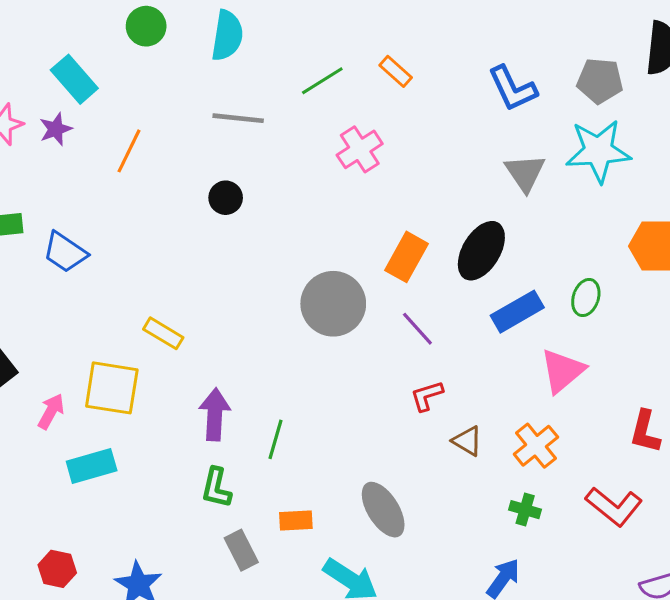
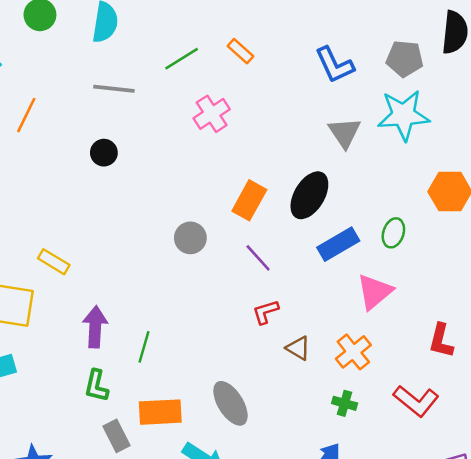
gray circle: (333, 304) -> (190, 238), size x0.6
orange rectangle: (296, 520) -> (160, 412), size x1.6

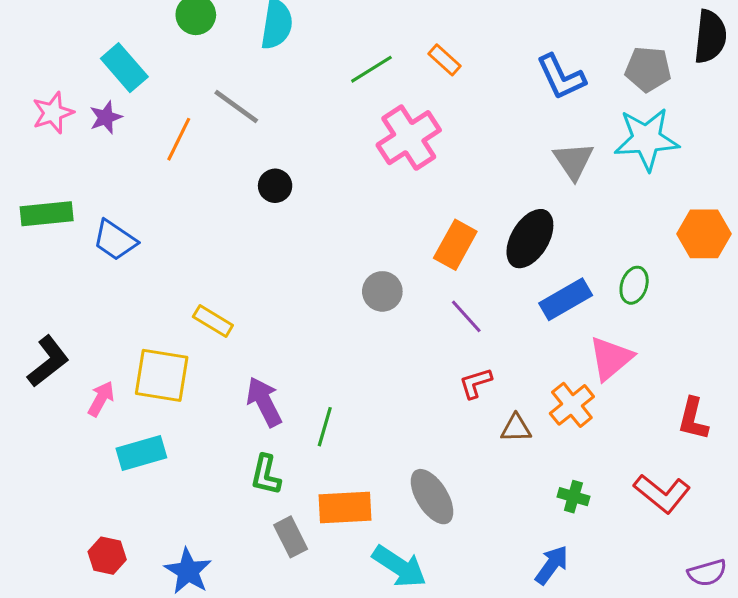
gray line: (114, 89) -> (236, 107), moved, turned 30
pink cross: (212, 114) -> (409, 138), size x1.4
purple arrow: (95, 327) -> (264, 402), turned -30
brown triangle: (298, 348) -> (516, 428), turned -32
orange cross: (353, 352) -> (572, 405), moved

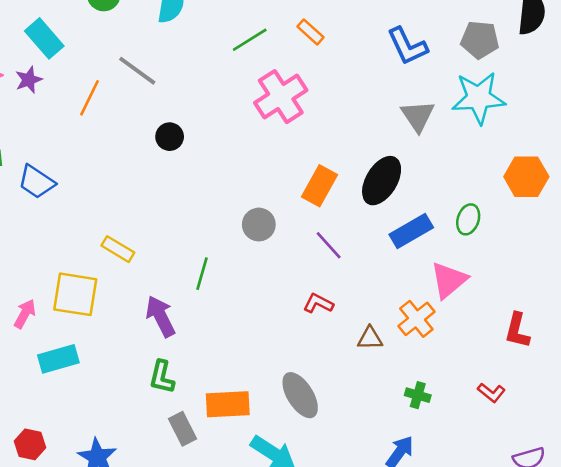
red L-shape: (476, 383) -> (318, 303), moved, turned 44
green line: (325, 427) -> (202, 274), moved
red L-shape: (662, 493) -> (491, 393), size x0.6

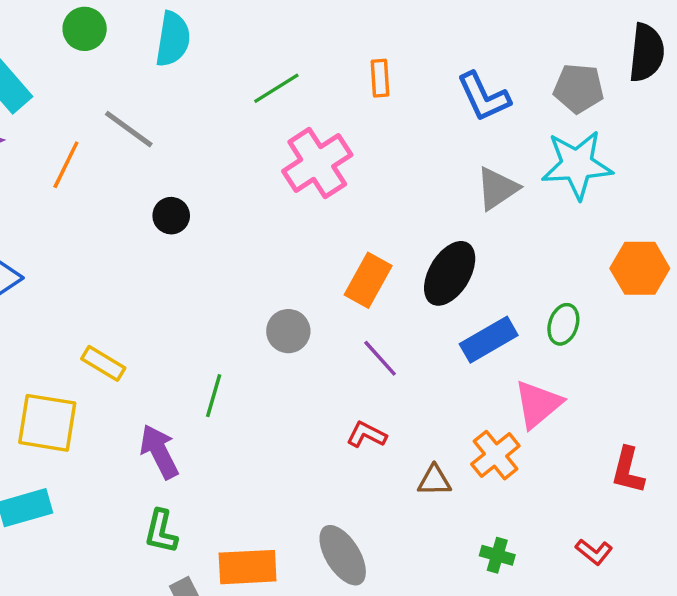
orange rectangle: (310, 32) -> (380, 78), moved, turned 44
gray triangle: (418, 116) -> (497, 188), turned 30

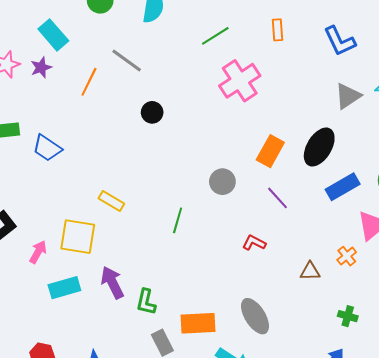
red L-shape: (366, 435) -> (254, 243), moved
purple arrow: (159, 452) -> (112, 283), moved
orange cross: (495, 455) -> (347, 256), size x0.7

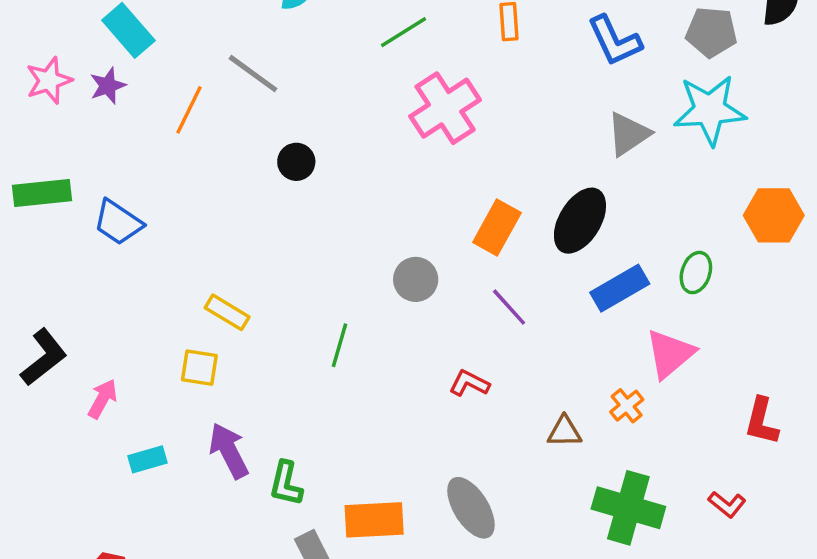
yellow square: (78, 237) -> (199, 368), moved, size x0.6
cyan rectangle: (64, 288) -> (148, 459), size x0.7
green cross: (348, 316) -> (628, 508), size x2.0

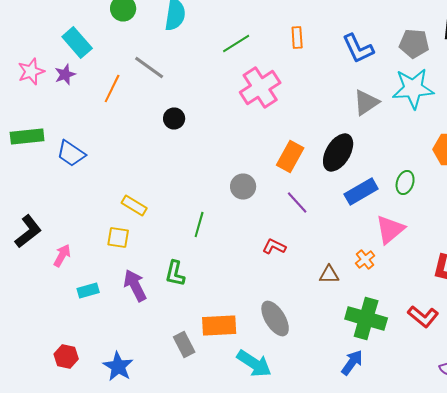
green L-shape: (286, 484) -> (175, 274), moved
red L-shape: (727, 504) -> (423, 316), size x1.4

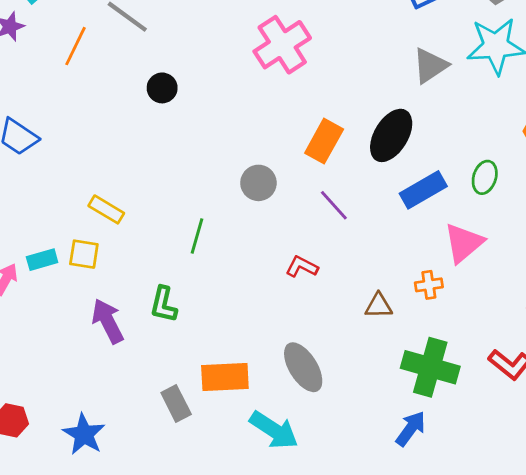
orange cross: (365, 260) -> (429, 285), turned 30
cyan rectangle: (88, 290) -> (42, 260), moved

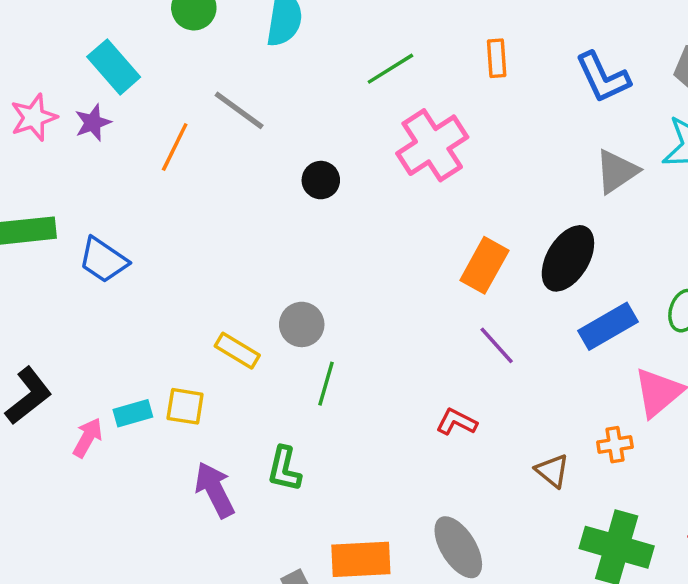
black circle: (162, 88) -> (321, 180), moved
gray circle: (258, 183) -> (302, 324), moved
yellow rectangle: (106, 209) -> (237, 351), moved
brown triangle: (379, 306) -> (552, 471), turned 40

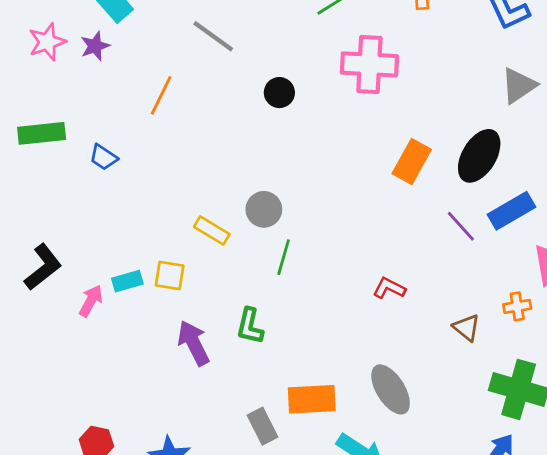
pink cross: (432, 145) -> (369, 64), turned 36
orange line: (175, 147) -> (161, 95), moved
blue trapezoid: (103, 260) -> (103, 157), size x0.7
purple line: (497, 345) -> (461, 226), moved

